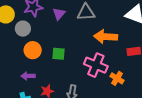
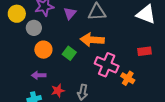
orange arrow: (106, 37) -> (92, 40), moved
green square: (58, 54) -> (69, 53), turned 32

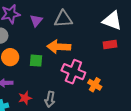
red rectangle: (145, 51) -> (110, 45), moved
green square: (69, 53) -> (36, 61), turned -32

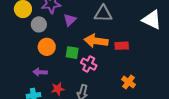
purple triangle: (36, 20) -> (70, 20), moved
red rectangle: (110, 45) -> (122, 46), moved
pink cross: (73, 72) -> (89, 64), moved, size x0.7

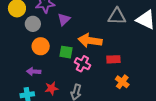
gray triangle: (103, 14) -> (117, 16), moved
red rectangle: (122, 46) -> (113, 59), moved

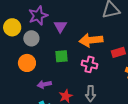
orange circle: (41, 46) -> (27, 63), moved
green square: (66, 52) -> (61, 56), moved

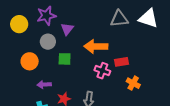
gray circle: (31, 38) -> (48, 42), moved
pink cross: (89, 64) -> (102, 71), moved

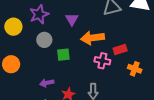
purple triangle: (67, 29) -> (72, 19), moved
orange circle: (30, 61) -> (11, 64), moved

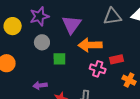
purple triangle: (72, 19) -> (72, 25), size x1.5

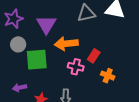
green square: (59, 59) -> (37, 60), size x1.6
red rectangle: (116, 59) -> (94, 56), turned -40

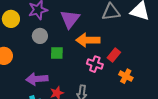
green square: (37, 60) -> (57, 53), size x0.6
purple arrow: (19, 88) -> (37, 79), size x1.5

